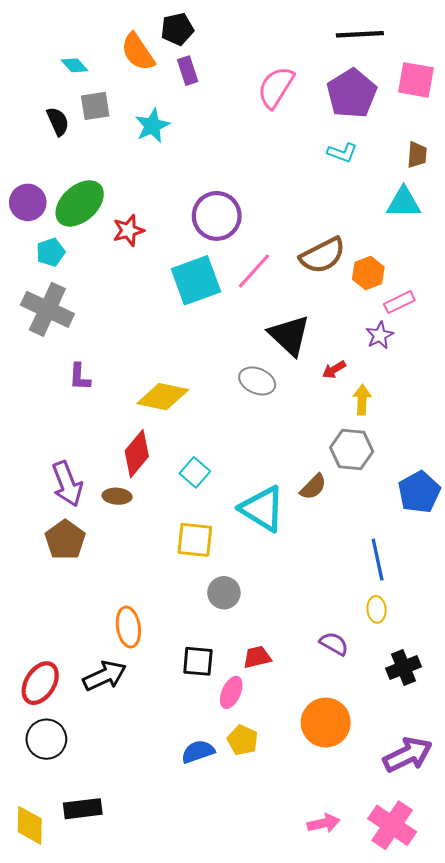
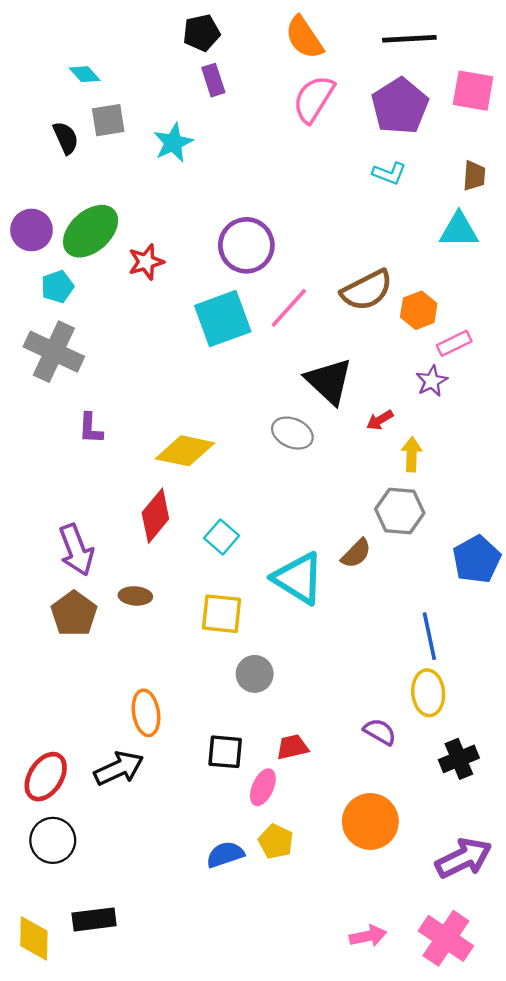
orange semicircle: (138, 52) -> (304, 38), moved
brown ellipse: (117, 496) -> (135, 596), moved
yellow ellipse: (377, 609) -> (428, 693), size x1.5

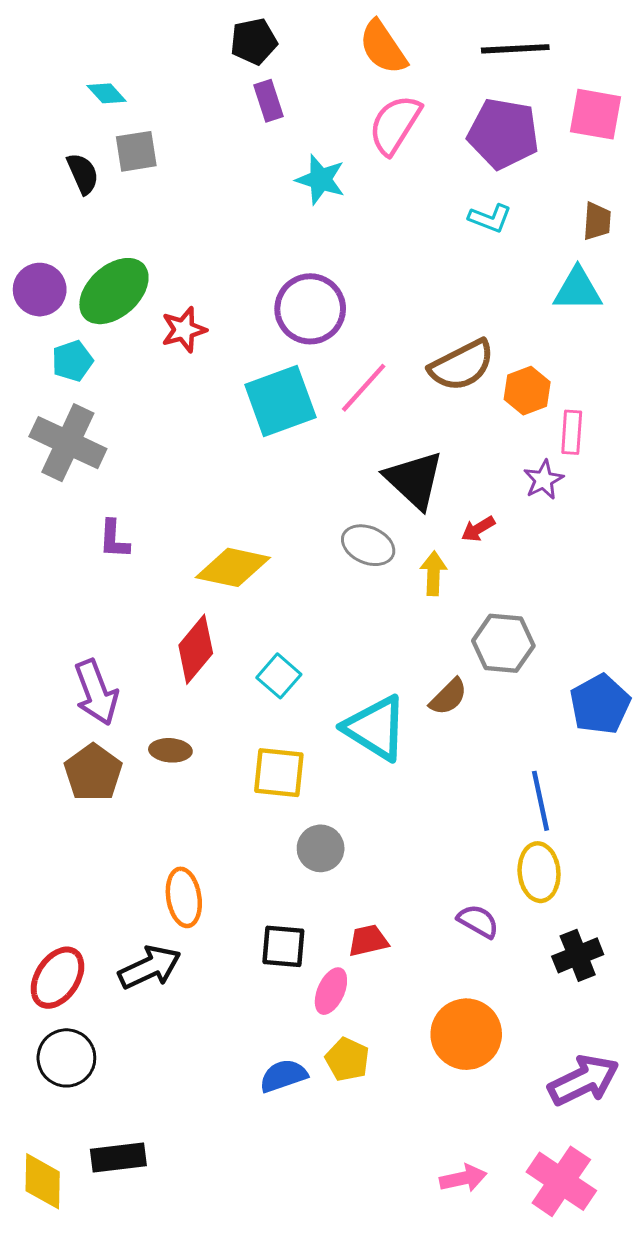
purple pentagon: (400, 106) -> (503, 134), turned -30
cyan star: (173, 143) -> (321, 180), moved, turned -30
pink rectangle: (454, 343) -> (572, 432), turned -60
yellow arrow: (412, 454) -> (434, 573), moved

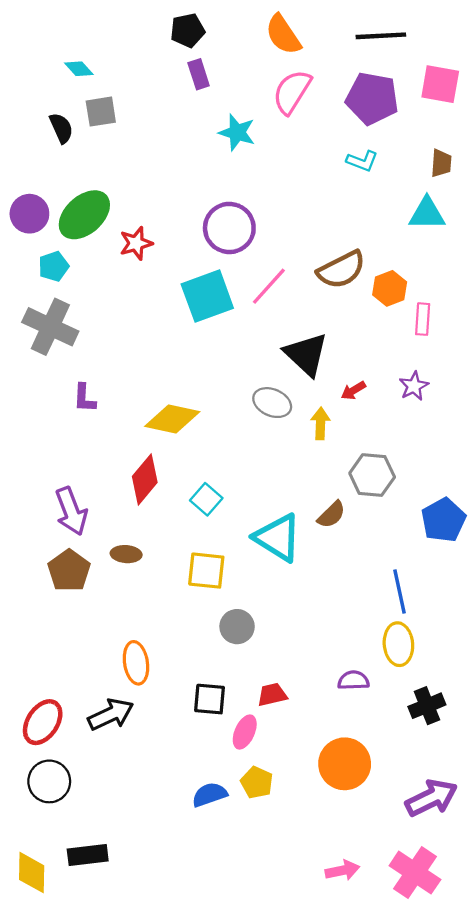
purple star: (543, 480) -> (414, 386), moved
purple semicircle: (478, 921) -> (353, 680), turned -32

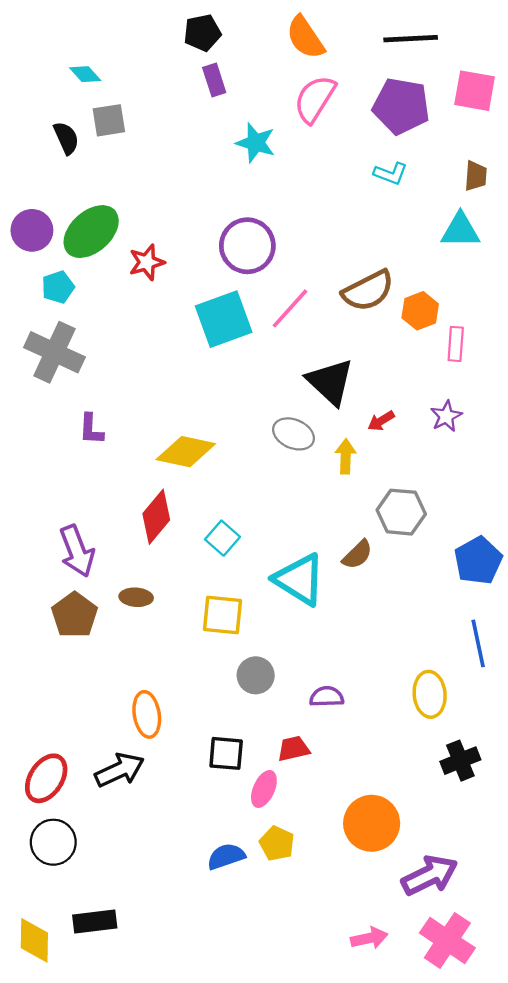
blue line: (400, 591) -> (478, 643), moved
purple semicircle: (353, 680) -> (327, 697), moved
purple arrow: (431, 798) -> (430, 875), moved

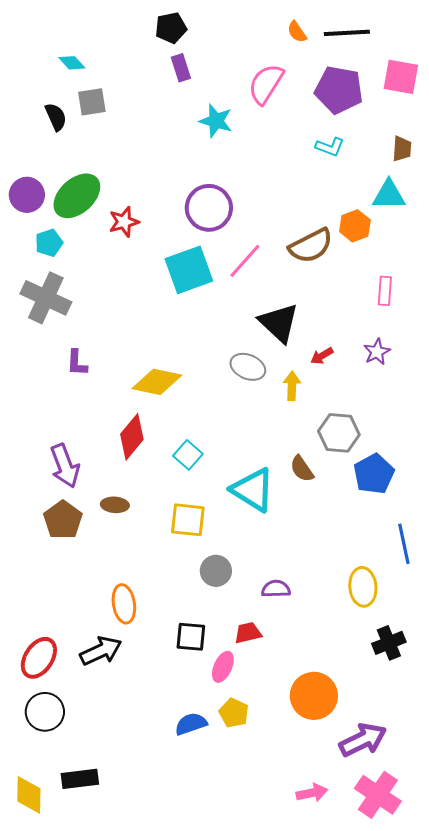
orange semicircle: (305, 37) -> (297, 32), moved, size x0.6
orange hexagon: (420, 311) -> (355, 226), moved
brown semicircle: (357, 555) -> (302, 469), turned 100
blue pentagon: (478, 561) -> (374, 474), moved

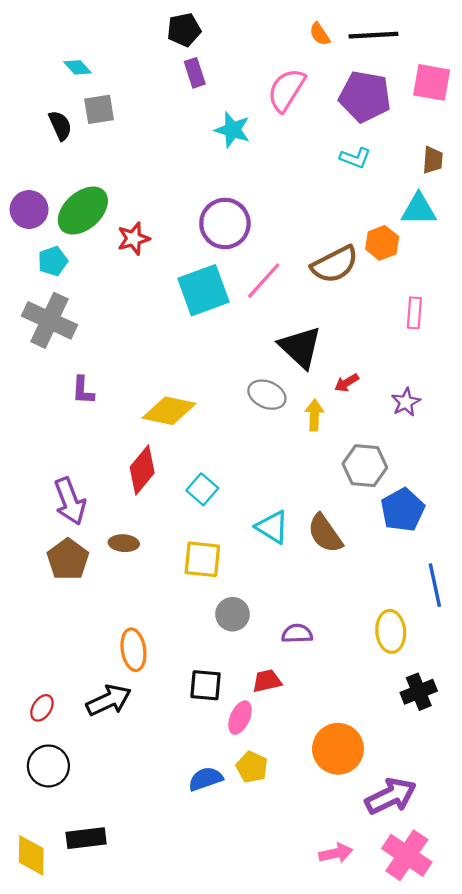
purple star: (377, 352) -> (406, 402), moved
brown semicircle: (302, 469) -> (325, 533), moved, size x1.4
cyan triangle: (253, 490) -> (272, 527), size x0.7
red ellipse: (39, 658) -> (42, 708), size x0.6

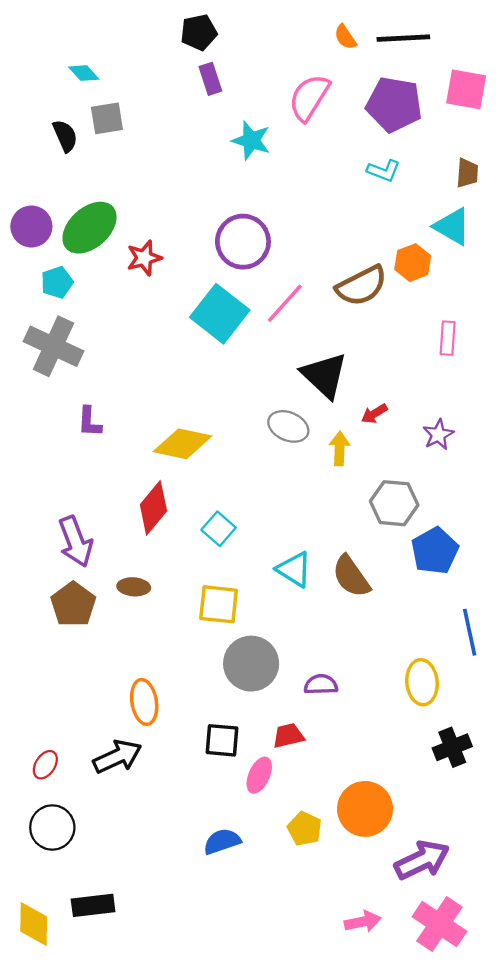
cyan triangle: (419, 209) -> (452, 226), turned 30
cyan square: (203, 290) -> (220, 314), turned -32
gray circle: (232, 614) -> (251, 664), size x1.5
yellow pentagon: (252, 767) -> (305, 829), moved

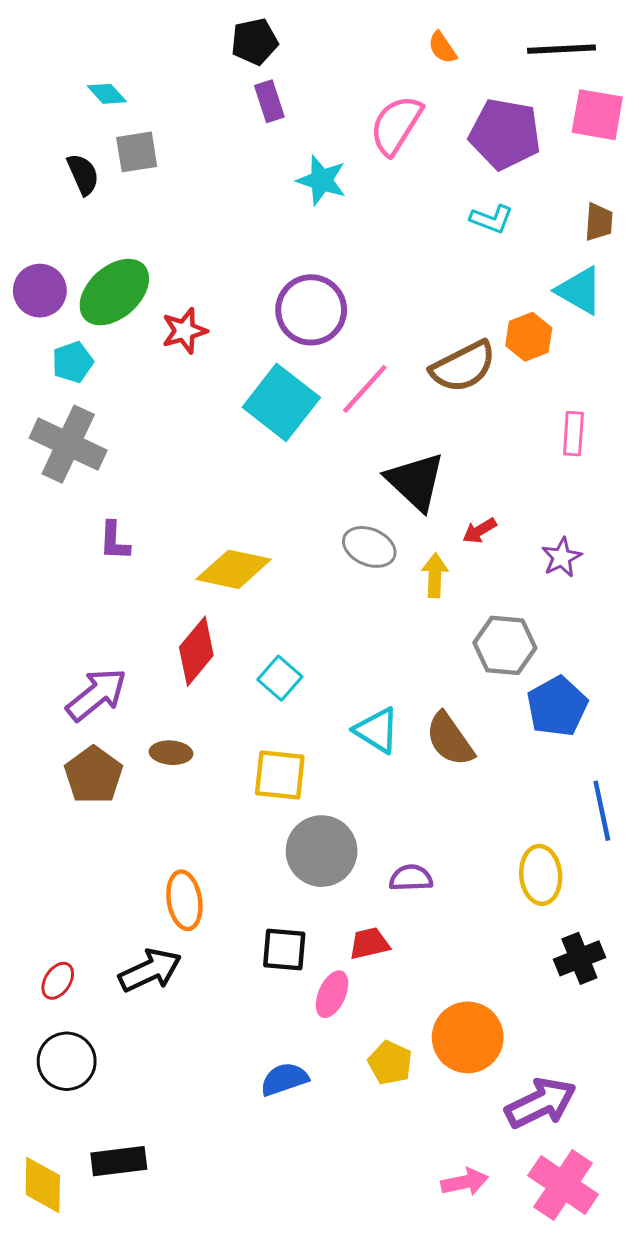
black line: (403, 38) -> (562, 49), moved
purple arrow: (76, 542) -> (96, 695), turned -108

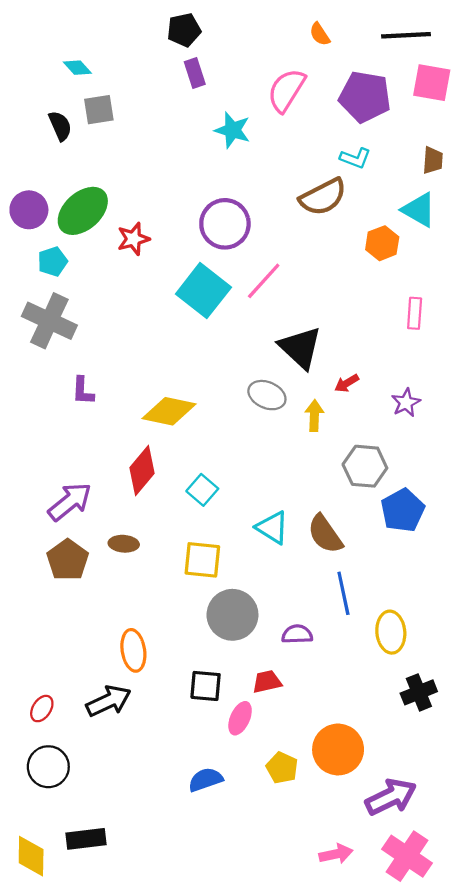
brown semicircle: (463, 367) -> (323, 197), moved
blue line: (602, 811) -> (343, 593), moved

